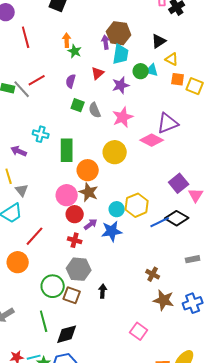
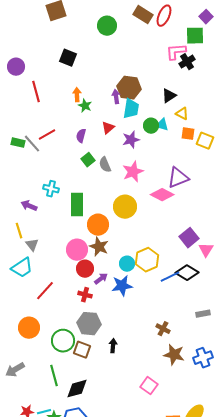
green square: (78, 105) -> (88, 160), turned 32
orange circle: (18, 262) -> (29, 328), moved

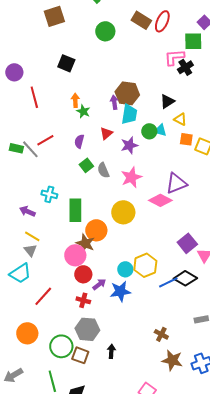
yellow line: (19, 231) -> (32, 236), moved, turned -42
brown star: (99, 247) -> (85, 243), moved

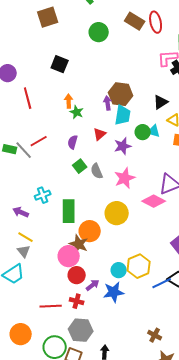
red ellipse: (162, 21) -> (156, 22), turned -35
cyan cross: (49, 194) -> (43, 195), turned -35
red line: (43, 296) -> (51, 306), moved, turned 45

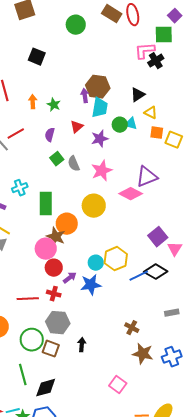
orange arrow: (69, 101) -> (33, 102), moved

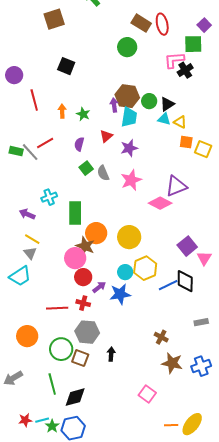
green circle: (76, 25) -> (127, 47), moved
cyan triangle: (131, 124) -> (164, 119), moved
green circle: (120, 125) -> (149, 101), moved
yellow circle: (94, 206) -> (129, 237), moved
black diamond: (156, 272) -> (185, 281), turned 60

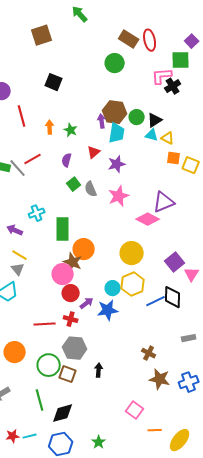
yellow circle: (129, 237) -> (132, 253), moved
orange line: (171, 425) -> (155, 430), moved
green star: (52, 426) -> (99, 442), moved

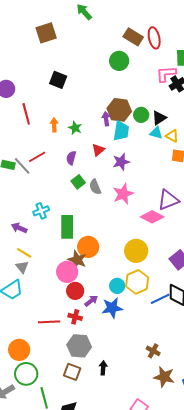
green circle: (49, 365) -> (26, 374), moved

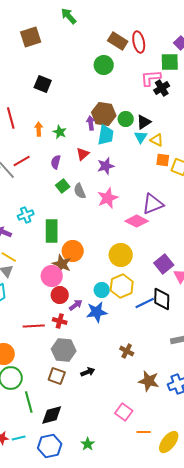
cyan triangle: (156, 133) -> (141, 137), turned 48
brown cross: (153, 351) -> (127, 351), moved
black arrow: (103, 368) -> (88, 372), turned 64

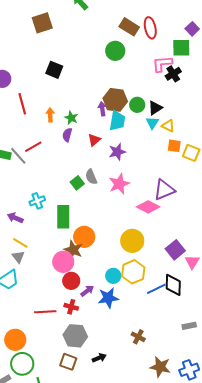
purple semicircle: (56, 162) -> (67, 135), moved
green square: (63, 186) -> (77, 183), moved

